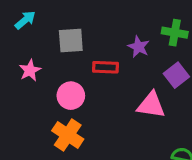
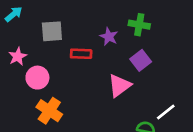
pink circle: (71, 96) -> (37, 78), moved
pink triangle: (151, 105) -> (119, 86), turned -45

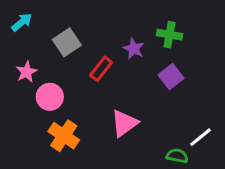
gray square: (52, 31) -> (67, 42), turned -30
red rectangle: (81, 54) -> (101, 69), turned -54
pink triangle: (119, 86) -> (124, 123), moved

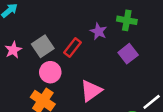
gray square: (67, 42) -> (43, 46), moved
pink circle: (50, 97) -> (50, 72), moved

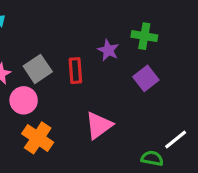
red rectangle: (72, 47) -> (75, 71), turned -42
pink circle: (50, 72) -> (24, 100), moved

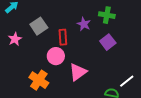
gray square: (38, 69) -> (39, 26), moved
pink circle: (24, 100) -> (56, 56), moved

